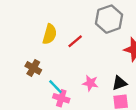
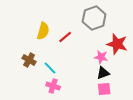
pink star: (90, 83) -> (101, 57), moved
cyan line: (55, 87) -> (50, 68), moved

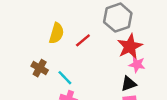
red star: (117, 44) -> (130, 46), moved, turned 30
pink star: (101, 57) -> (137, 64), moved

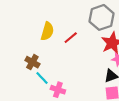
cyan line: (65, 78) -> (42, 78), moved

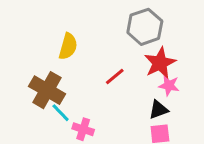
red line: (71, 38) -> (115, 77), moved
brown cross: (32, 62) -> (47, 90), size x1.6

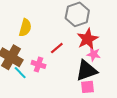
black triangle: (158, 110) -> (86, 71), size x1.6
pink cross: (83, 129) -> (38, 64), moved

